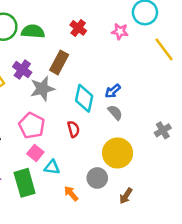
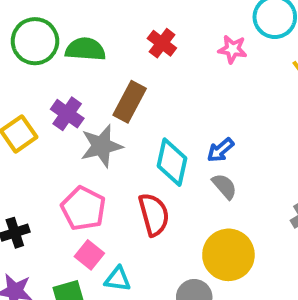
red semicircle: (73, 129) -> (154, 215), size x1.5

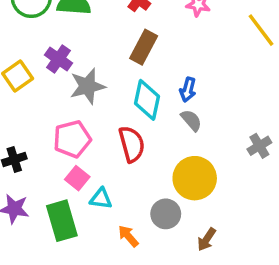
brown rectangle: (130, 102) -> (144, 47), moved
blue arrow: (220, 150) -> (188, 90), turned -35
pink pentagon: (83, 208) -> (72, 139), turned 30

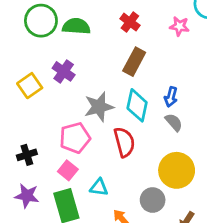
gray star: (87, 86) -> (99, 107), moved
pink square: (77, 178) -> (68, 170), moved

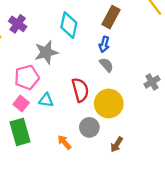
brown rectangle: (134, 62) -> (111, 17), moved
cyan diamond: (137, 105) -> (69, 25), moved
red semicircle: (124, 142) -> (80, 90), moved
cyan triangle: (99, 187) -> (46, 100), moved

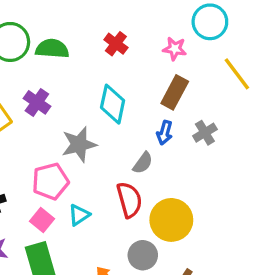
gray semicircle: (106, 65) -> (143, 163), moved, turned 77
gray cross: (152, 82) -> (205, 133), moved
cyan triangle: (46, 100) -> (79, 215), turned -42

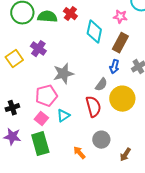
red cross: (116, 44) -> (70, 14), moved
cyan diamond: (113, 104) -> (94, 32), moved
yellow circle: (171, 220) -> (122, 99), moved

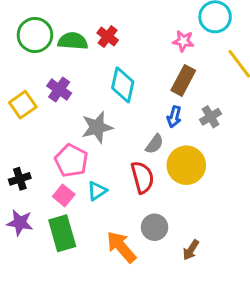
cyan diamond: (94, 32) -> (123, 85), moved
pink pentagon: (46, 96) -> (71, 161), turned -30
orange arrow: (79, 153) -> (121, 247), size x1.6

